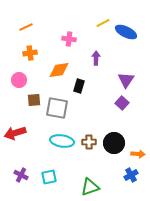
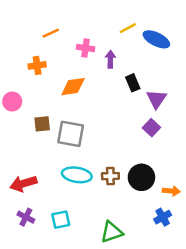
orange line: (26, 27) -> (51, 33), moved
purple arrow: (96, 58) -> (110, 59), moved
pink circle: (19, 80) -> (12, 101), moved
black rectangle: (79, 86) -> (133, 83), moved, turned -40
red arrow: (15, 133) -> (23, 184), moved

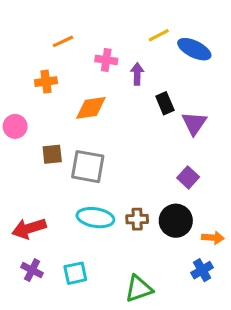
purple square: (151, 128) -> (188, 177), moved

